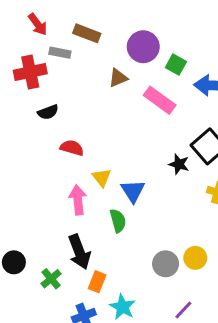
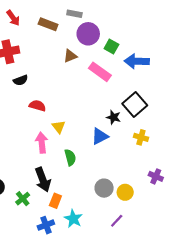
gray rectangle: (60, 53) -> (74, 14), moved
blue triangle: (133, 191) -> (100, 136), moved, turned 36
yellow circle: (195, 258) -> (125, 192), moved

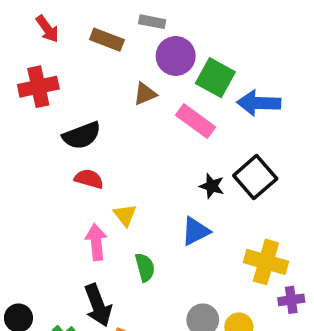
green square: (111, 46) -> (215, 78), size x1.5
black semicircle: (21, 80) -> (82, 135), moved, size x1.5
black star: (114, 117) -> (212, 186), moved
yellow cross: (141, 137) -> (266, 262), moved, size x1.6
purple cross: (156, 176) -> (291, 300), turned -32

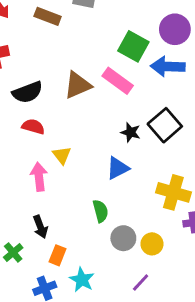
purple circle: (176, 56) -> (175, 29), moved
brown triangle: (145, 94) -> (78, 85), moved, size x1.5
green semicircle: (145, 267) -> (100, 211), moved
black arrow: (98, 305) -> (40, 227), size x0.7

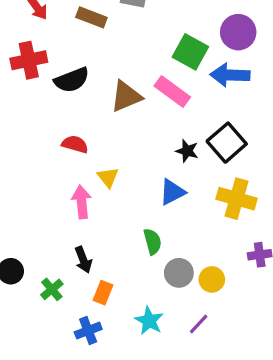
black semicircle: (28, 92) -> (72, 80), moved
yellow cross: (173, 192) -> (237, 199), moved
cyan star: (82, 280) -> (149, 321), moved

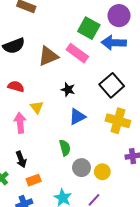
black star: (187, 151) -> (68, 90), moved
orange rectangle: (103, 293) -> (34, 180), turned 48

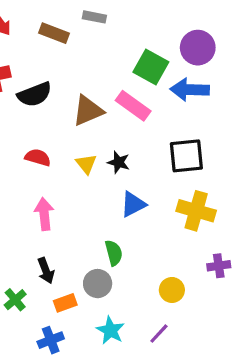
black square: (112, 85) -> (186, 156), turned 35
yellow triangle: (37, 107) -> (86, 164), moved
gray circle: (82, 168) -> (98, 284), moved

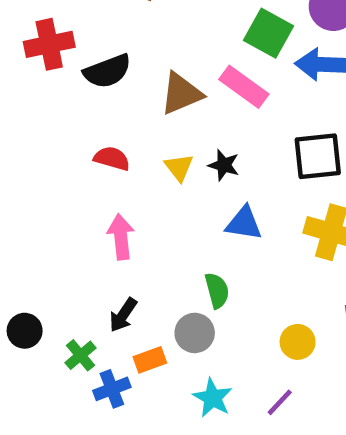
blue triangle: (133, 204) -> (244, 223), turned 36
black arrow: (46, 271) -> (123, 315), turned 55
blue cross: (51, 340) -> (112, 389), moved

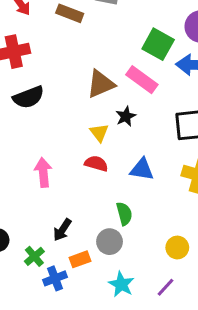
black semicircle: (107, 71) -> (28, 97), moved
red semicircle: (112, 158) -> (96, 164), moved
black star: (224, 165) -> (126, 116), moved, turned 30
pink arrow: (121, 237) -> (43, 172), moved

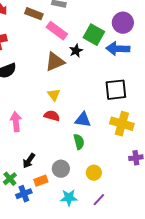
pink rectangle: (142, 80) -> (57, 31), moved
black star: (126, 116) -> (76, 51), moved
green semicircle: (124, 214) -> (79, 142), moved
yellow circle: (177, 248) -> (94, 173), moved
cyan star: (121, 284) -> (69, 198), turned -30

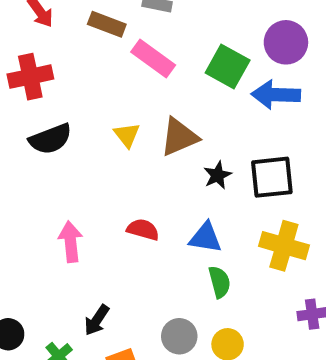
black star: (76, 51) -> (217, 175), moved
brown triangle: (55, 62) -> (179, 137), moved
yellow triangle: (54, 95) -> (127, 135), moved
green semicircle: (79, 142) -> (220, 282), moved
gray circle: (61, 169) -> (179, 336), moved

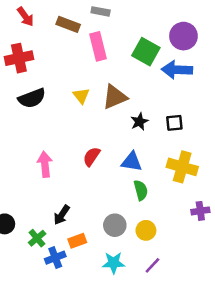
pink rectangle: (153, 58) -> (98, 46), turned 40
black square: (272, 177) -> (174, 123), size x0.6
red semicircle: (143, 230) -> (92, 157), turned -72

